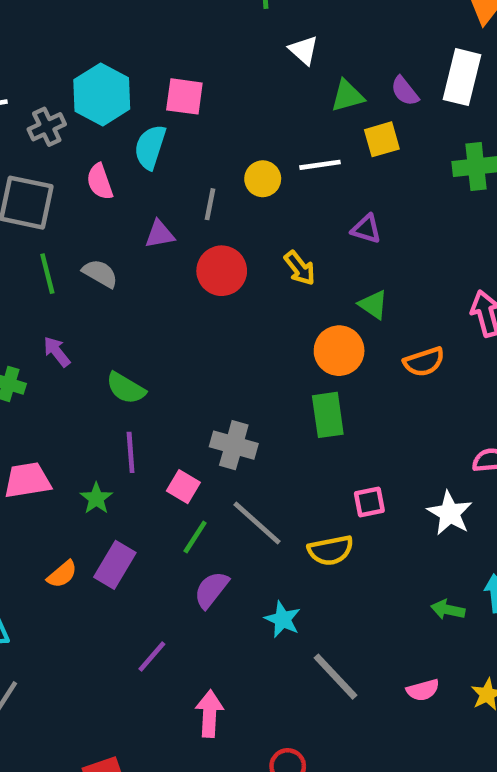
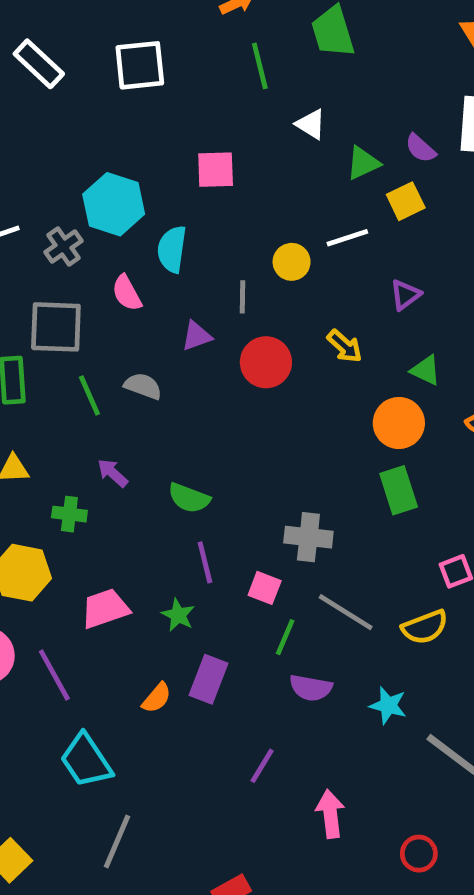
pink square: (184, 96) -> (216, 170), moved
purple triangle: (366, 229) -> (405, 295), turned -44
purple semicircle: (211, 590) -> (311, 688), turned -108

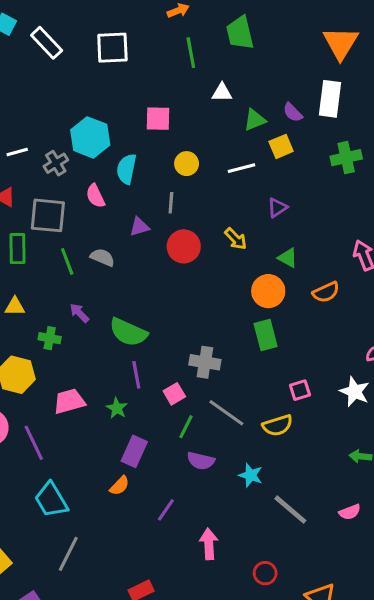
white triangle: (311, 124) -> (222, 93), turned -35
yellow circle: (292, 262) -> (187, 164), moved
green semicircle: (189, 498) -> (128, 332), size x1.4
pink square: (265, 588) -> (174, 394), turned 35
orange semicircle: (157, 698) -> (120, 486), moved

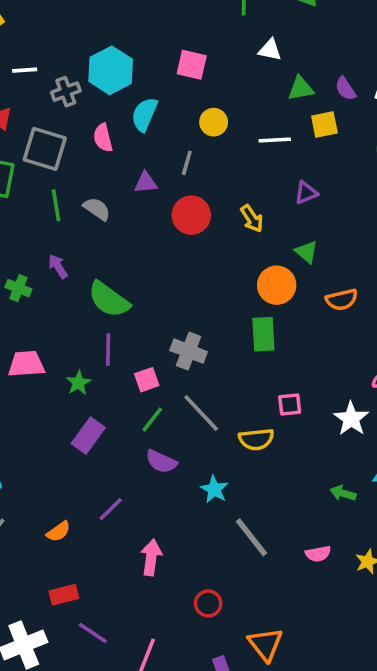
orange semicircle: (120, 486) -> (59, 532), moved

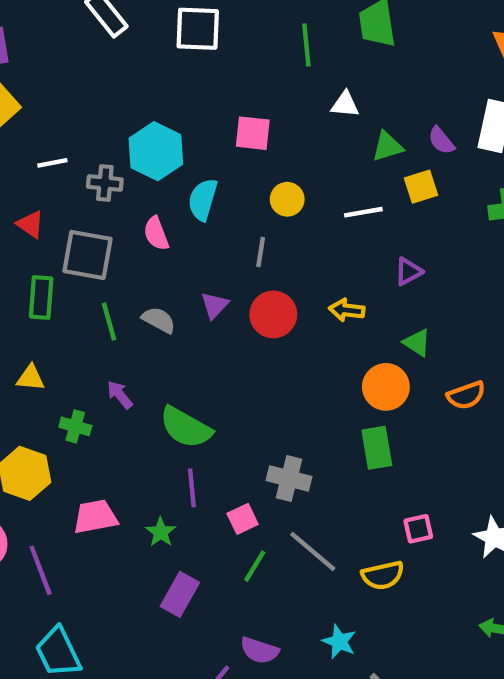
gray cross: (66, 92) -> (105, 183), turned 32
purple triangle: (146, 183) -> (215, 305), moved, turned -35
yellow arrow: (252, 219) -> (347, 310), turned 136
purple semicircle: (161, 462) -> (259, 650), moved

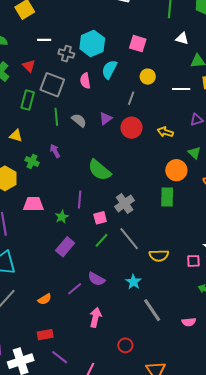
green semicircle: (186, 427) -> (99, 170), moved
gray cross: (289, 479) -> (125, 203), turned 30
pink square: (418, 529) -> (193, 261), moved

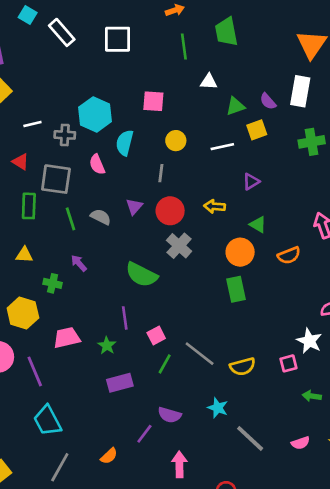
gray cross: (125, 203) -> (179, 246), moved
purple rectangle: (65, 247) -> (120, 383), turned 48

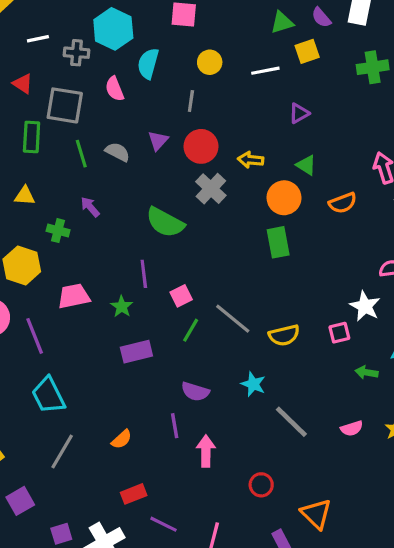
yellow arrow: (215, 206) -> (251, 160), moved
purple line: (144, 434) -> (175, 426), moved, turned -48

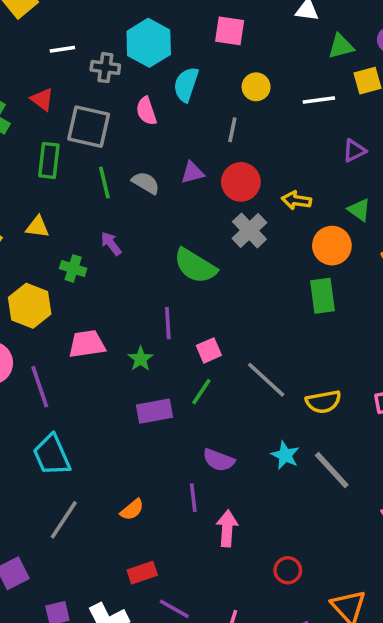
purple triangle: (158, 141) -> (192, 172), turned 30
green line: (191, 330) -> (201, 392), moved
gray line: (291, 422) -> (332, 470), moved

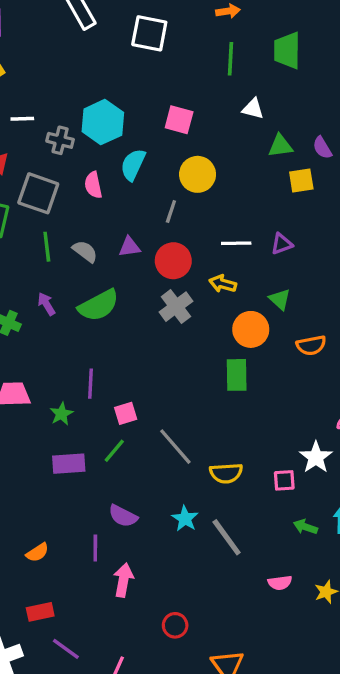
yellow circle: (256, 87) -> (198, 174), size x1.4
white line: (319, 100) -> (236, 243), moved
green semicircle: (195, 266) -> (99, 305), moved, turned -66

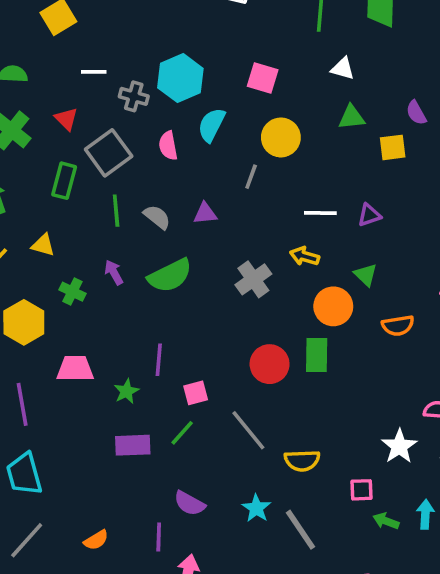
green triangle: (280, 146) -> (352, 117), moved
gray square: (38, 193) -> (109, 153), turned 33
red circle: (173, 261) -> (270, 364), moved
pink square: (284, 480) -> (362, 490), moved

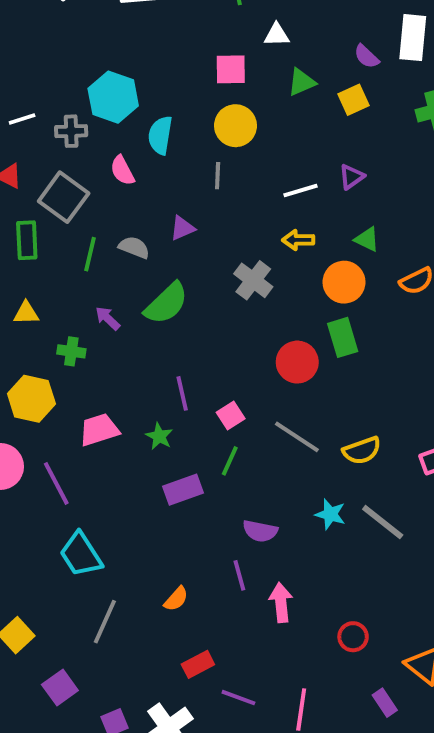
pink square: (263, 78) -> (231, 69), moved
green line: (116, 211) -> (90, 254), turned 36

